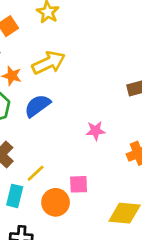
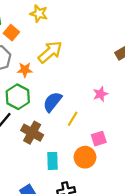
blue semicircle: (37, 106) -> (52, 102), moved
yellow line: (36, 173) -> (73, 119), moved

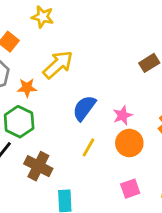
blue semicircle: (52, 102) -> (84, 108), moved
pink square: (99, 139) -> (130, 189), moved
orange circle: (85, 157) -> (129, 143), moved

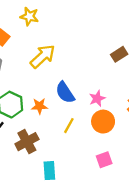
orange star: (27, 88) -> (39, 106), moved
blue semicircle: (84, 108) -> (65, 93), turned -70
brown cross: (38, 166) -> (27, 142), turned 35

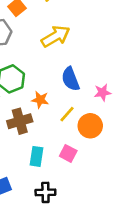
orange star: (39, 106) -> (40, 100), moved
orange circle: (103, 122) -> (90, 126), moved
pink square: (104, 160) -> (68, 153), moved, turned 35

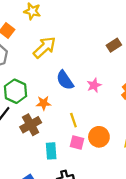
yellow line: (67, 114) -> (73, 120), moved, turned -48
orange circle: (90, 126) -> (99, 137), moved

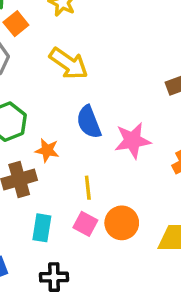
yellow arrow: (45, 47) -> (69, 64), turned 65
pink star: (94, 85) -> (133, 141), size x1.5

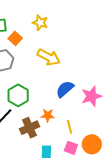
blue semicircle: (89, 122) -> (65, 89), turned 78
orange star: (47, 150) -> (48, 115), moved

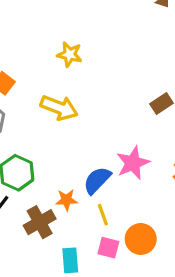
yellow star: (40, 23) -> (70, 54), moved
blue semicircle: (65, 89) -> (97, 180), moved

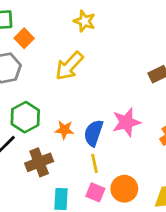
yellow arrow: (59, 108) -> (69, 66), turned 104
blue semicircle: (97, 180) -> (94, 133), turned -32
orange star: (67, 200) -> (64, 130), moved

